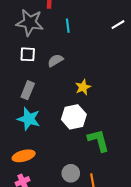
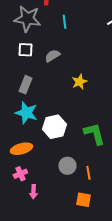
white hexagon: (74, 117) -> (54, 127), moved

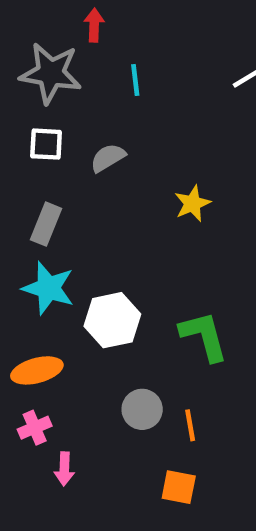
yellow star: (79, 82) -> (192, 204), moved

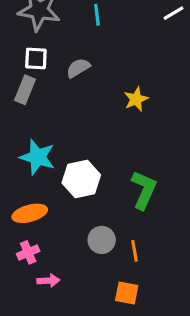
gray rectangle: (46, 224) -> (25, 90), moved
green L-shape: (204, 336) -> (144, 190), turned 39
pink arrow: (64, 469) -> (48, 281), turned -95

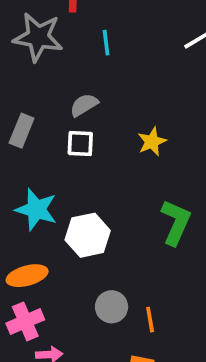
white square: (36, 59) -> (80, 143), moved
green L-shape: (144, 190) -> (176, 222), moved
pink cross: (28, 252) -> (25, 321), size x1.4

